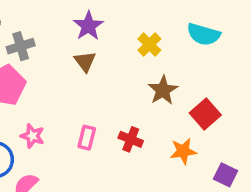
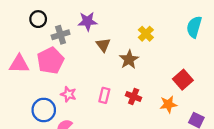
purple star: (88, 26) -> (88, 21), moved, turned 30
cyan semicircle: (204, 34) -> (194, 27), moved, turned 90
brown star: (163, 90) -> (129, 59), moved

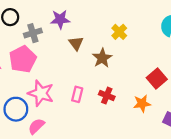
pink star: (68, 94) -> (41, 93), size x1.6

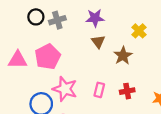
purple star: (60, 19) -> (95, 18), moved
gray cross: (33, 33) -> (57, 20), moved
red cross: (107, 96) -> (127, 91), turned -32

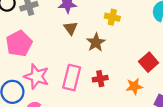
yellow cross: (139, 31) -> (112, 17), turned -32
pink rectangle: (99, 90) -> (72, 78), size x1.6

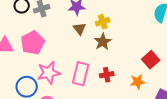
yellow cross: (112, 17) -> (103, 22), moved, turned -32
pink star: (37, 76) -> (49, 73), turned -30

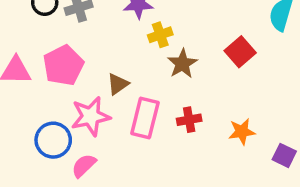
yellow cross: (103, 22) -> (160, 35), moved
brown triangle: (80, 29) -> (118, 84), moved, turned 32
red square: (151, 60) -> (240, 52), moved

